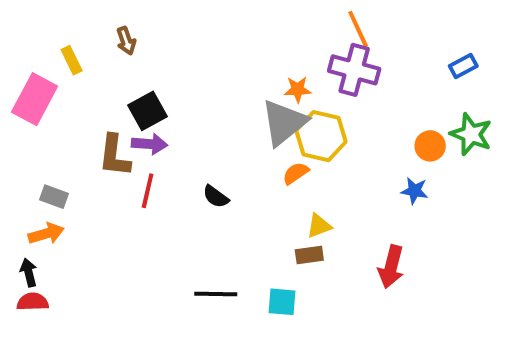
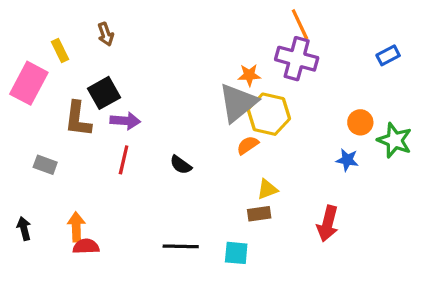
black square: (148, 111) -> (104, 93), moved
green star: (471, 134) -> (395, 140), moved
brown L-shape: (114, 156) -> (78, 119), moved
orange arrow: (46, 234) -> (76, 227), moved, turned -76
red semicircle: (33, 302) -> (86, 246), moved

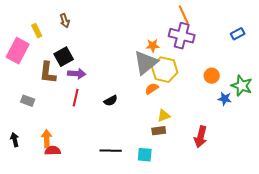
orange circle: (360, 122) -> (212, 76), moved
blue star: (347, 160) -> (225, 99), moved
black semicircle: (181, 165) -> (111, 101), turned -64

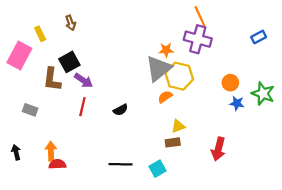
purple arrow: (77, 74) -> (84, 80), turned 30
blue star: (225, 99) -> (237, 103), moved
cyan square: (145, 155) -> (157, 169), turned -35

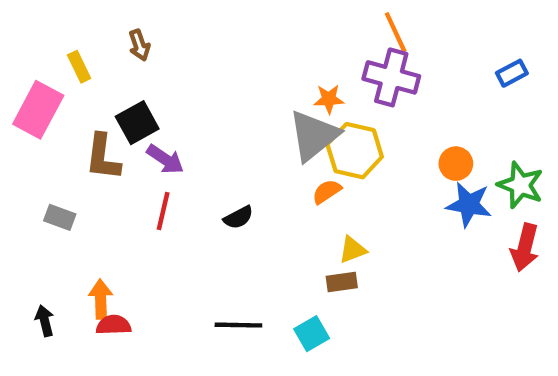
blue star: (237, 103) -> (469, 204), size x1.5
red arrow: (218, 149) -> (525, 248), moved
black arrow: (16, 152) -> (45, 321), moved

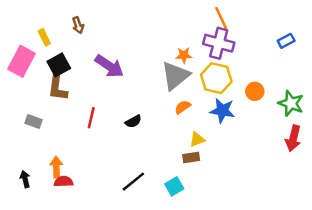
black square: (137, 123) -> (59, 65), moved
yellow hexagon: (355, 151) -> (216, 78), moved
purple arrow: (165, 159) -> (109, 66), moved, size x1.4
blue star: (469, 204) -> (222, 111), moved
black line: (238, 325) -> (133, 182), turned -40

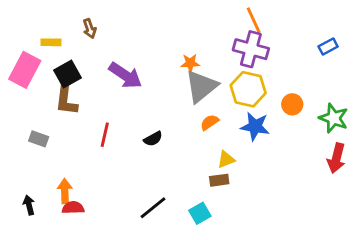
yellow rectangle: (44, 37) -> (51, 42), turned -63
orange star: (184, 55) -> (190, 63), moved

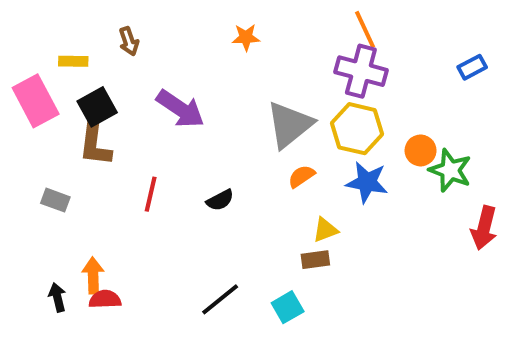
orange star: (190, 63) -> (246, 37), moved
pink rectangle: (25, 70) -> (36, 101), turned -56
green star: (334, 118) -> (450, 170), moved
black arrow: (29, 205) -> (57, 297), moved

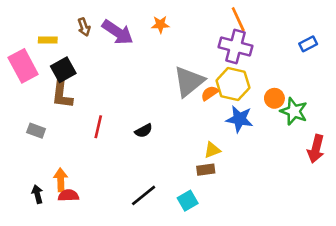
purple arrow: (180, 109) -> (118, 32), moved
orange semicircle: (301, 176) -> (210, 93), moved

